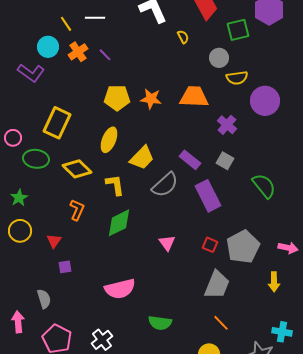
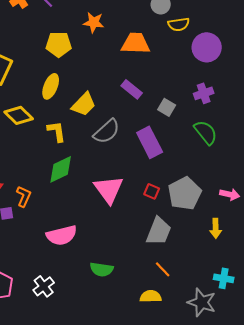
orange star: (151, 99) -> (94, 22), moved
purple cross: (227, 125) -> (204, 93), moved, turned 30
purple rectangle: (190, 160) -> (132, 89), moved
orange L-shape: (77, 210) -> (24, 196), moved
pink triangle: (167, 243) -> (109, 189), size x1.8

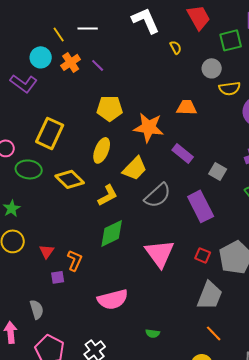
orange star: (94, 22) -> (149, 127), moved, size x1.4
orange trapezoid: (136, 43) -> (187, 107), size x0.7
yellow L-shape: (57, 131) -> (108, 195), turned 70
green semicircle: (102, 269) -> (153, 333), size x0.6

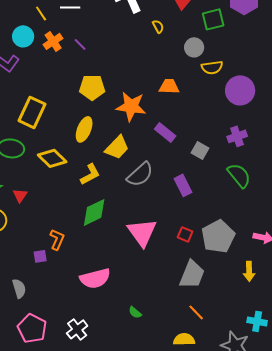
purple rectangle: (201, 206) -> (183, 185), size x0.7
red triangle: (47, 251) -> (20, 195), moved
green semicircle: (153, 333) -> (135, 312), turned 32

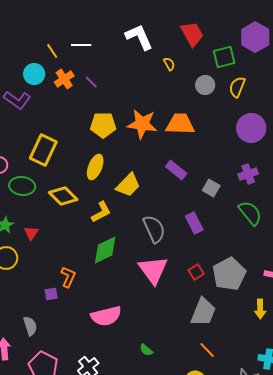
yellow semicircle: (212, 67) -> (237, 87), moved, turned 120
orange trapezoid: (169, 86) -> (180, 124), size x1.4
orange star: (131, 106) -> (142, 124), moved
gray semicircle: (140, 174) -> (154, 229), moved, turned -72
red square: (185, 234) -> (196, 272), turned 35

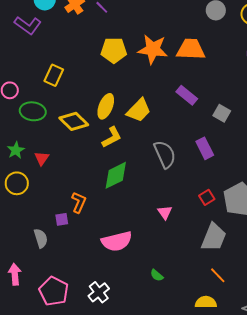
yellow rectangle: (43, 150) -> (54, 75), size x0.7
yellow ellipse: (95, 167) -> (106, 106), moved
pink triangle: (153, 270) -> (165, 212), moved, size x0.5
gray semicircle: (30, 326) -> (41, 238), moved

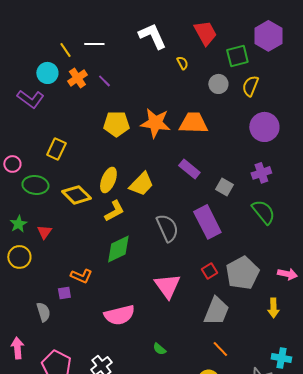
purple rectangle: (205, 148) -> (207, 222), size x1.5
orange L-shape: (79, 202) -> (81, 276), turned 90
pink triangle: (165, 212) -> (167, 286), size x1.8

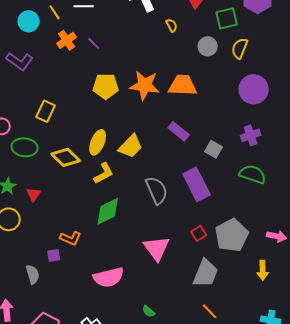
cyan circle: (47, 73) -> (29, 21), moved
green semicircle: (263, 212) -> (253, 174), turned -32

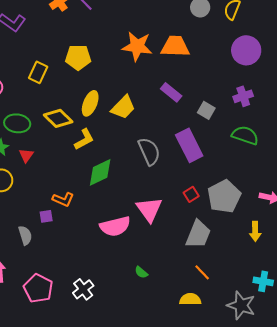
yellow pentagon: (106, 86) -> (78, 57), moved
green ellipse: (25, 147) -> (17, 123), moved
yellow L-shape: (104, 173) -> (84, 139), moved
pink semicircle: (109, 277) -> (115, 226), moved

